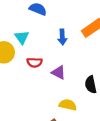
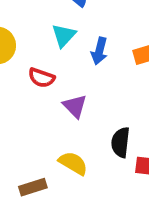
cyan triangle: (22, 37) -> (64, 36), moved

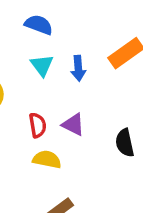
red semicircle: (41, 78) -> (38, 125), moved, turned -100
yellow semicircle: (73, 163) -> (47, 159), moved

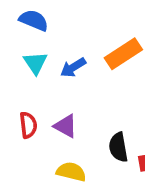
blue arrow: (78, 68) -> (73, 67), turned 60
yellow semicircle: (47, 159) -> (71, 172), moved

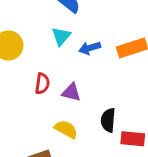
purple triangle: (66, 126) -> (71, 92), turned -30

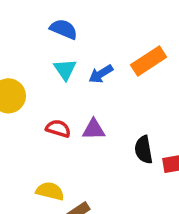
red semicircle: (42, 84) -> (58, 128), turned -66
yellow semicircle: (66, 129) -> (50, 191), moved

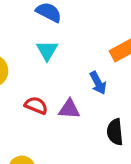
blue arrow: (101, 74) -> (98, 83), moved, turned -90

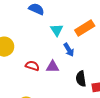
cyan triangle: (47, 50) -> (57, 30), moved

